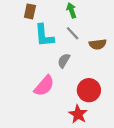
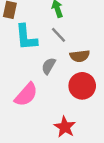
brown semicircle: (98, 44) -> (80, 56), moved
red circle: (89, 90) -> (82, 86), moved

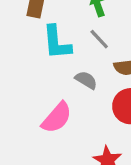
gray semicircle: (49, 66) -> (86, 80), turned 91

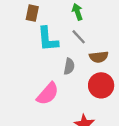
gray semicircle: (86, 80) -> (69, 66), turned 70

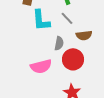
red circle: (101, 85) -> (73, 59), moved
pink semicircle: (48, 94) -> (41, 66), turned 35

